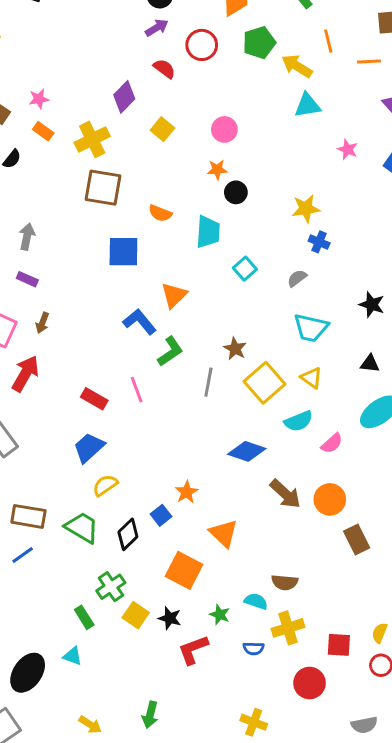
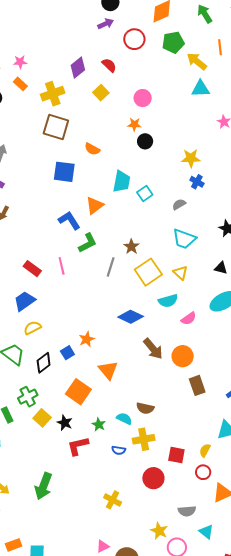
red semicircle: (164, 69) -> (109, 65), moved
cyan trapezoid: (208, 232) -> (122, 182), moved
green arrow: (150, 715) -> (43, 486), size x1.5

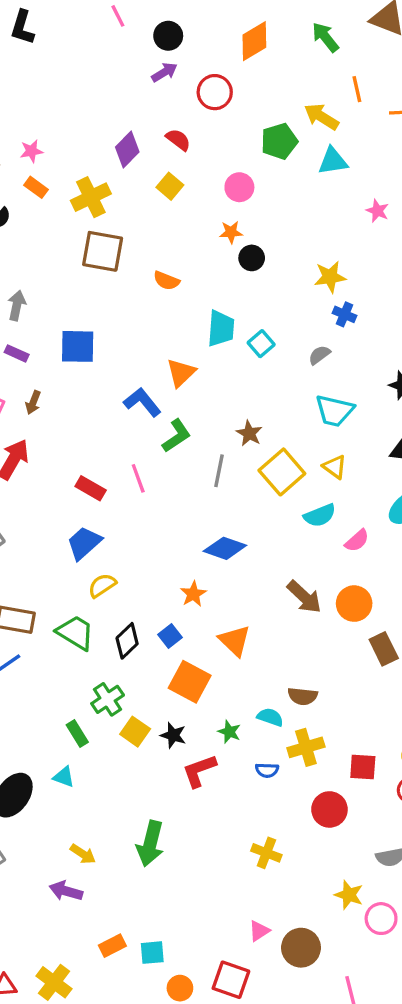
green pentagon: (173, 42) -> (279, 141), moved
blue square: (64, 172) -> (78, 346), moved
blue diamond: (131, 317) -> (225, 548), moved
blue square: (67, 353) -> (170, 636), moved

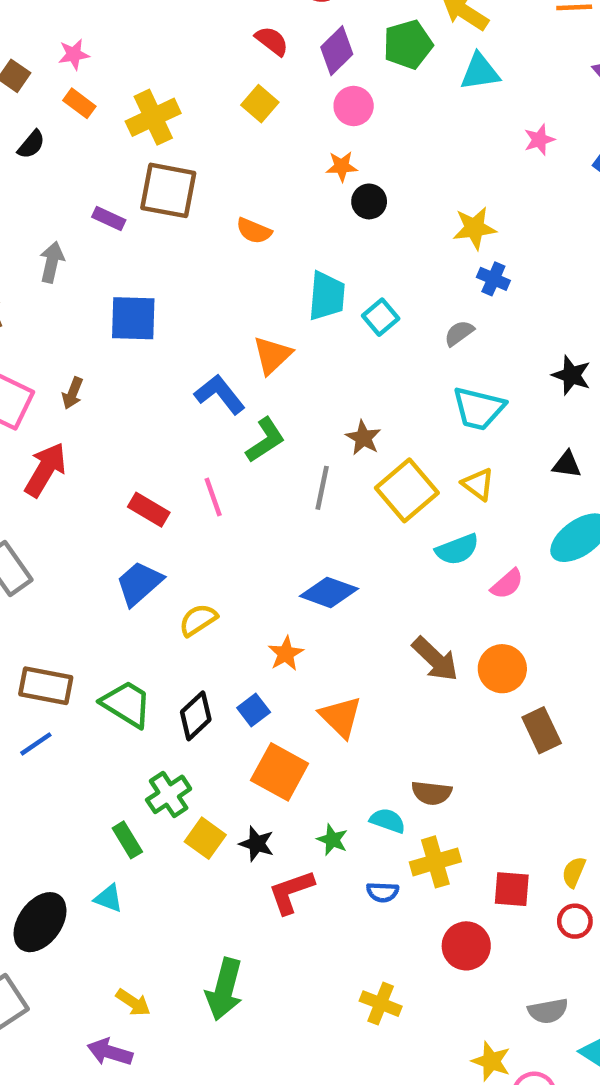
purple diamond: (127, 150) -> (337, 51), moved
pink star: (377, 211) -> (539, 140), turned 30
purple rectangle: (17, 353) -> (109, 219), moved
yellow semicircle: (102, 585) -> (198, 620), moved

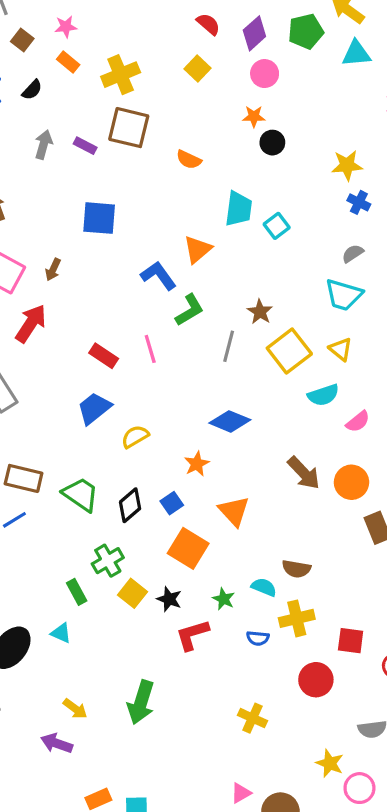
gray arrow: (52, 262) -> (43, 145), moved
gray semicircle: (459, 333) -> (353, 253), moved

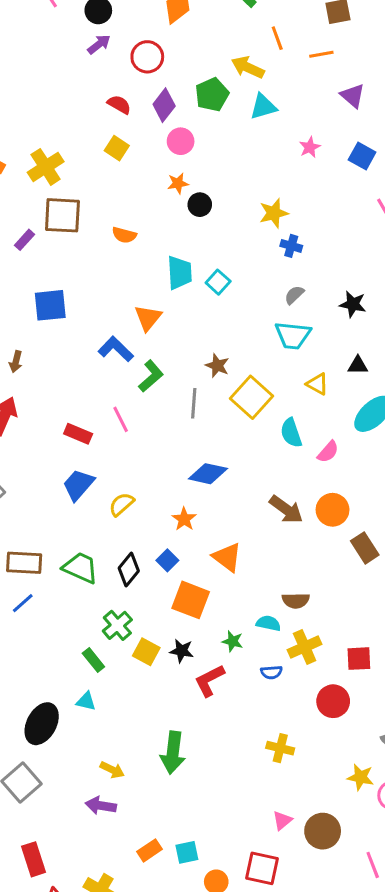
purple rectangle: (85, 146) -> (25, 240), turned -65
yellow triangle: (341, 349) -> (317, 384), moved
cyan semicircle: (323, 395) -> (291, 433), turned 100

